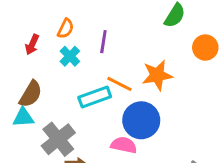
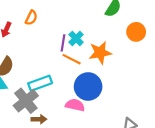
purple line: (103, 42) -> (63, 43), moved
cyan cross: (70, 56) -> (76, 38), moved
cyan rectangle: (95, 97) -> (40, 83), moved

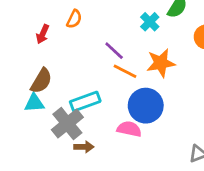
cyan cross: (76, 38) -> (150, 22), moved
purple line: (63, 43) -> (114, 51), turned -56

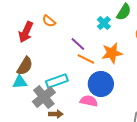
orange semicircle: (74, 19) -> (49, 21), turned 104
red arrow: (43, 34) -> (26, 32), size x1.5

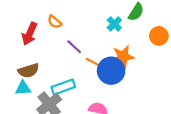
purple line: (78, 44) -> (74, 47), moved
brown semicircle: (25, 66) -> (29, 71), turned 42
blue circle: (101, 84) -> (111, 71), moved

